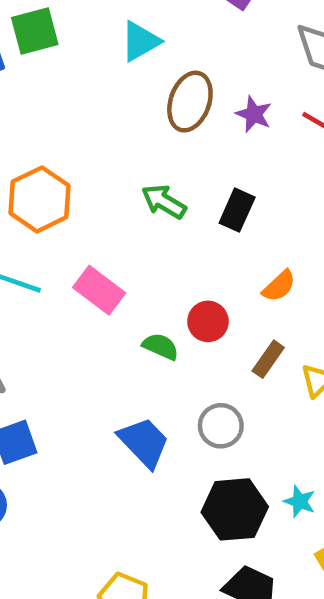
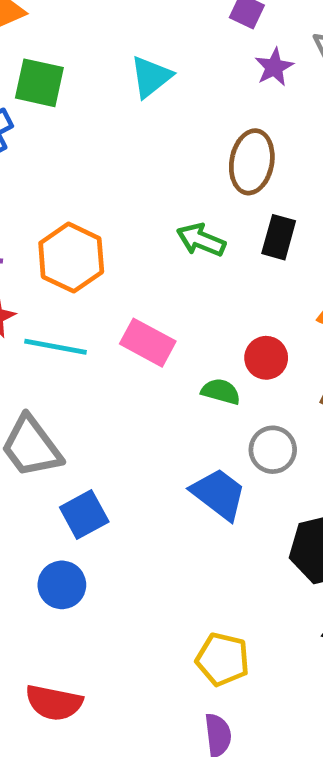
green square: (35, 31) -> (39, 83), turned 36
brown ellipse: (190, 102) -> (252, 162), moved
purple star: (254, 114) -> (274, 67), moved, turned 30
gray circle: (221, 426) -> (273, 450), moved

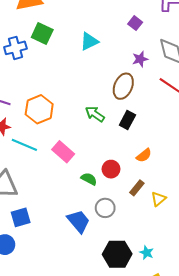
purple star: (274, 67) -> (140, 59), moved

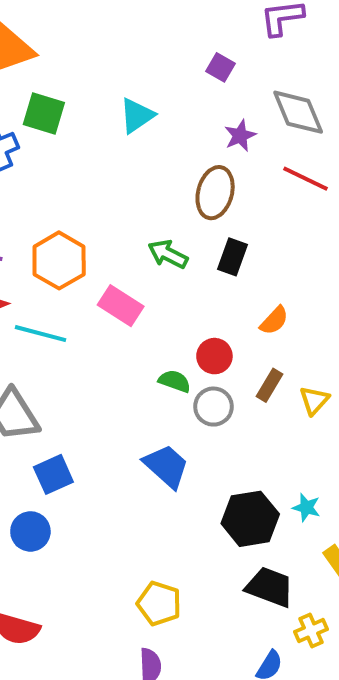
pink rectangle: (63, 152) -> (121, 306), moved
gray circle: (105, 208) -> (213, 407), moved

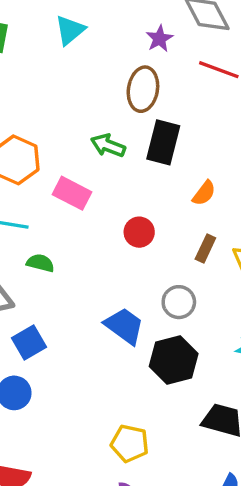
black rectangle: (233, 257) -> (163, 142), size x1.4
red circle: (214, 356) -> (139, 232), moved
green semicircle: (175, 381) -> (40, 263), moved
gray circle: (213, 407) -> (179, 302), moved
black hexagon: (250, 519) -> (174, 360), moved

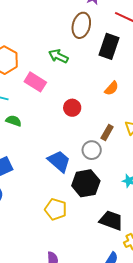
black rectangle: (163, 142) -> (109, 46), moved
brown rectangle: (205, 249) -> (107, 133), moved
yellow pentagon: (130, 443) -> (56, 209), moved

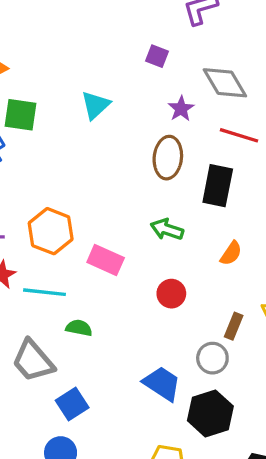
green arrow: (58, 56) -> (167, 229), moved

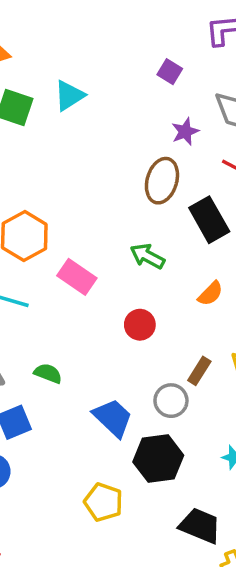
cyan triangle: (95, 105) -> (69, 96), moved
black rectangle: (218, 186) -> (209, 220), turned -51
green semicircle: (79, 328) -> (48, 373), moved

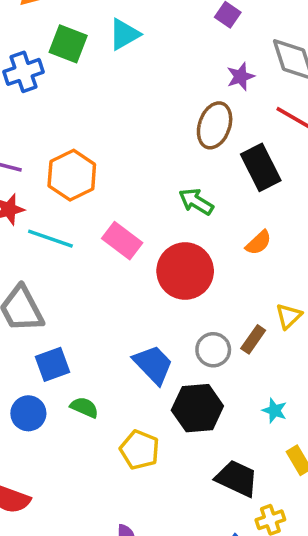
pink rectangle: (77, 277) -> (122, 241), moved
red circle: (140, 325) -> (185, 271), size x1.8
brown rectangle: (199, 371) -> (253, 339), moved
green semicircle: (48, 373) -> (84, 407), moved

